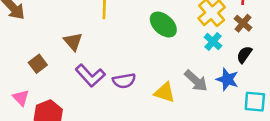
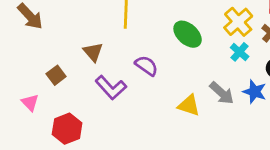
purple semicircle: (124, 81) -> (146, 66), moved, turned -135
pink triangle: (21, 98) -> (30, 103), moved

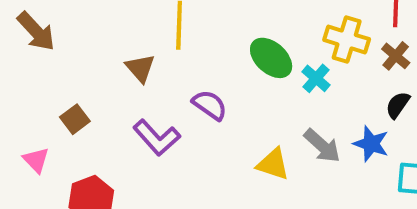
yellow cross: (238, 22) -> (347, 40), turned -32
brown triangle: (93, 52) -> (140, 68), moved
cyan cross: (240, 52) -> (316, 78), moved

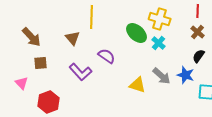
brown arrow: (36, 31) -> (32, 37), moved
yellow cross: (347, 40) -> (160, 19), moved
brown square: (75, 119) -> (41, 63), turned 32

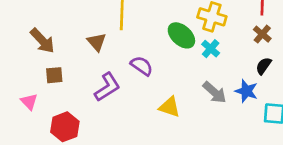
purple L-shape: (81, 72) -> (107, 87), turned -80
yellow triangle: (138, 85) -> (170, 107), moved

